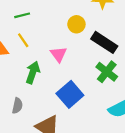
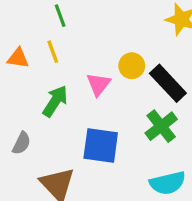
green line: (22, 15) -> (60, 16), turned 70
yellow circle: (76, 24) -> (132, 66), moved
blue square: (70, 94) -> (101, 145), turned 35

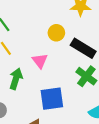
yellow circle: (132, 66) -> (56, 33), moved

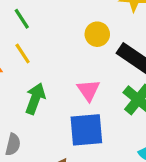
pink triangle: (40, 61) -> (88, 90), moved

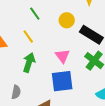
green line: (22, 19) -> (35, 14), moved
yellow line: (23, 54) -> (28, 36), moved

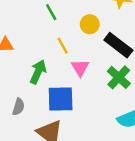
yellow line: (28, 36) -> (63, 46), moved
blue square: (62, 81) -> (61, 99), moved

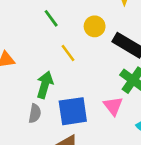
pink triangle: (80, 68) -> (113, 106), moved
gray semicircle: (18, 107) -> (35, 113), moved

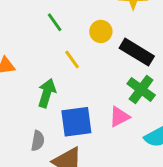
pink triangle: (113, 106) -> (119, 117), turned 40
gray semicircle: (35, 113) -> (38, 141), moved

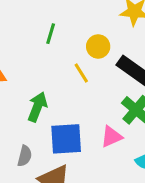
green line: (55, 22) -> (51, 34), turned 48
yellow line: (72, 60) -> (81, 73), moved

